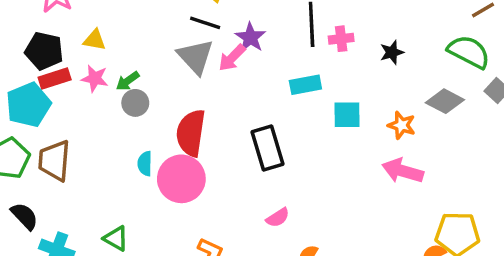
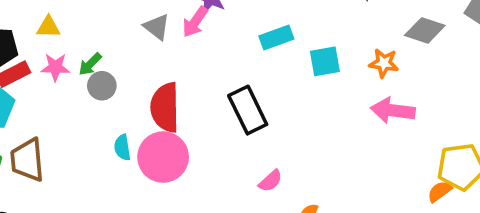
gray triangle: (195, 57) -> (157, 27), size x0.7

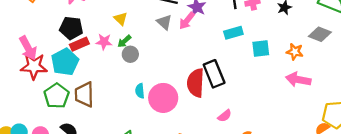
yellow triangle: (48, 27) -> (121, 19), moved, turned 40
red semicircle: (165, 107) -> (196, 83), moved

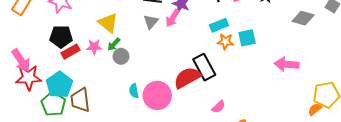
yellow triangle: (121, 19) -> (108, 23), size x1.5
gray triangle: (164, 22) -> (151, 22), turned 35
orange star: (295, 52) -> (225, 42), moved
cyan pentagon: (65, 62) -> (59, 85), moved
red semicircle: (196, 83) -> (187, 78), turned 64

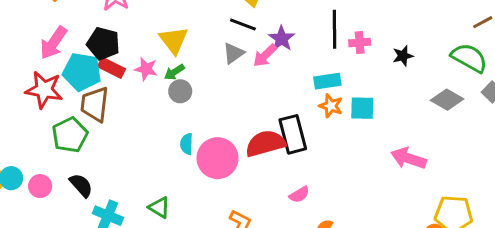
red rectangle: (71, 52) -> (111, 68), turned 42
pink arrow: (21, 60) -> (53, 43), moved, turned 55
cyan pentagon: (59, 85) -> (82, 72), moved, turned 30
brown trapezoid: (80, 100) -> (95, 104), moved

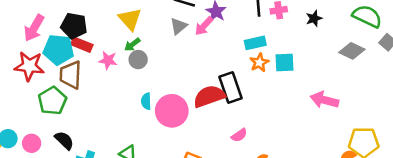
pink star: (146, 69) -> (108, 60), moved
orange star: (331, 106) -> (259, 63), turned 30

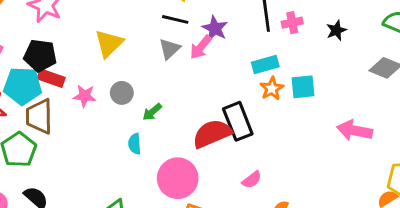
yellow triangle: (130, 19) -> (109, 43), turned 30
green arrow: (132, 45) -> (152, 112), moved
pink circle: (172, 111) -> (178, 178), moved

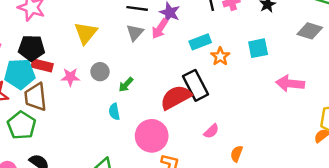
cyan rectangle: (265, 65) -> (200, 42), moved
cyan square: (303, 87) -> (258, 48), moved

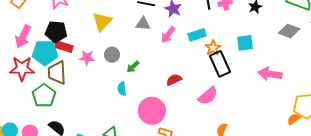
pink arrow: (160, 29) -> (168, 35), moved
gray triangle: (135, 33) -> (143, 24), turned 49
black rectangle: (195, 85) -> (220, 64), moved
red semicircle: (176, 97) -> (174, 80), size x0.6
pink semicircle: (211, 131) -> (208, 96), moved, size x1.5

